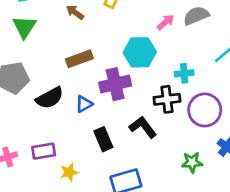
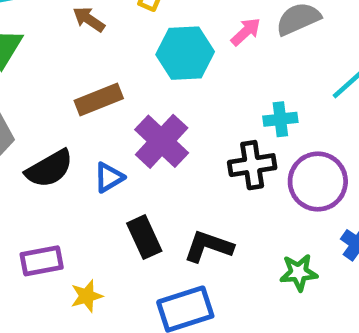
cyan hexagon: (140, 52) -> (185, 53), moved
purple cross: (115, 84) -> (162, 141), turned -32
black L-shape: (143, 127) -> (208, 246), moved, turned -32

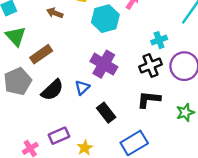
brown rectangle: (99, 100) -> (41, 54), moved
black L-shape: (208, 246) -> (149, 99), moved

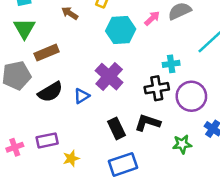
black rectangle: (106, 113) -> (117, 128), moved

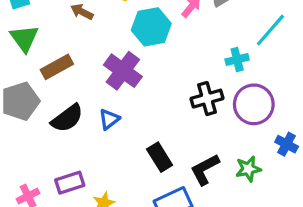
cyan cross: (171, 64) -> (237, 59), moved
purple cross: (109, 77) -> (123, 71), moved
black L-shape: (148, 123) -> (205, 169), moved, turned -40

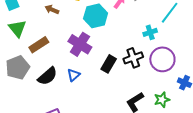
black rectangle: (160, 157) -> (109, 64), moved, turned 66

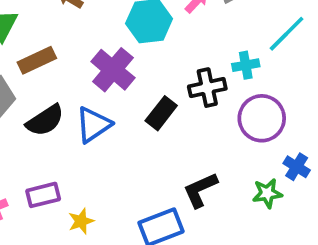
black cross: (133, 58) -> (207, 88), moved
blue triangle: (73, 75) -> (93, 125), size x1.5
green star: (162, 100) -> (267, 193), moved

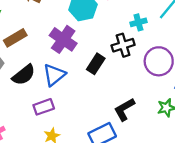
cyan cross: (246, 65) -> (138, 22), moved
purple rectangle: (43, 195) -> (44, 107), moved

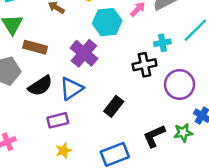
brown rectangle: (15, 38) -> (35, 47), turned 40
black rectangle: (96, 64) -> (114, 106), moved
black L-shape: (124, 109) -> (154, 136), moved

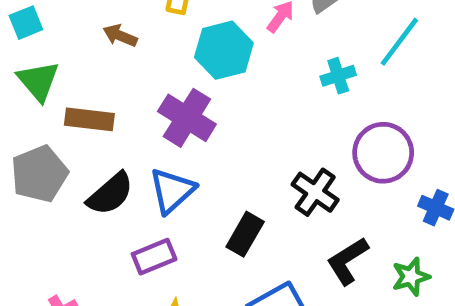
black cross: (145, 65) -> (315, 192), moved, turned -35
black rectangle: (114, 106) -> (245, 234), moved
green star: (183, 133) -> (411, 277), moved

